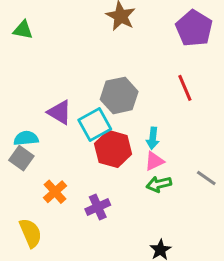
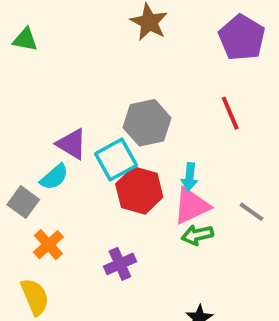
cyan semicircle: (26, 138) -> (54, 177), moved, turned 145
pink triangle: (154, 161) -> (192, 206), size x1.5
gray line: (206, 178) -> (251, 212), moved
orange cross: (55, 192) -> (48, 245), moved

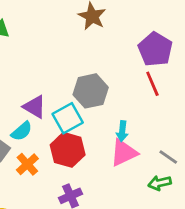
purple pentagon: (242, 38) -> (155, 49), moved
red hexagon: (139, 190) -> (68, 150), moved
green arrow: (197, 235) -> (160, 183), moved
orange cross: (48, 245) -> (27, 164), moved

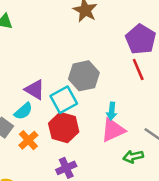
green arrow: (160, 183) -> (133, 157), moved

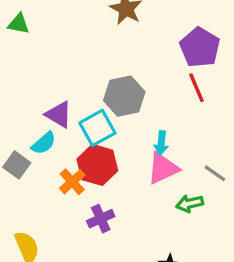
orange cross: (28, 140) -> (72, 182), moved

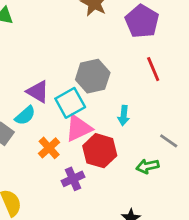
purple pentagon: (200, 47) -> (142, 21), moved
red hexagon: (97, 165) -> (100, 151), moved
pink triangle: (163, 168) -> (79, 128), moved

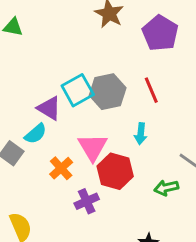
red line: (153, 69) -> (151, 90), moved
cyan square: (70, 103) -> (78, 90), moved
pink triangle: (79, 128) -> (93, 147), turned -36

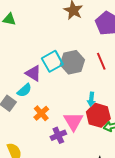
cyan arrow: (141, 134) -> (91, 99), moved
pink triangle: (93, 147) -> (73, 121), moved
red hexagon: (115, 171) -> (98, 115), moved

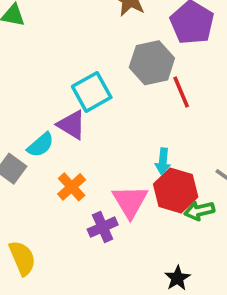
gray hexagon: (72, 62) -> (152, 63), moved
purple triangle: (33, 73) -> (72, 125), moved

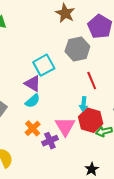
red line: (181, 92) -> (92, 81), moved
cyan semicircle: (41, 145) -> (33, 101), moved
orange cross: (72, 187) -> (33, 128), moved

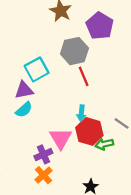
red line: (92, 81) -> (84, 76), moved
purple triangle: (33, 84) -> (24, 90), turned -42
orange cross: (33, 128) -> (43, 175), moved

